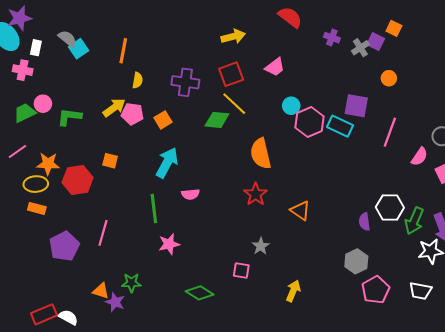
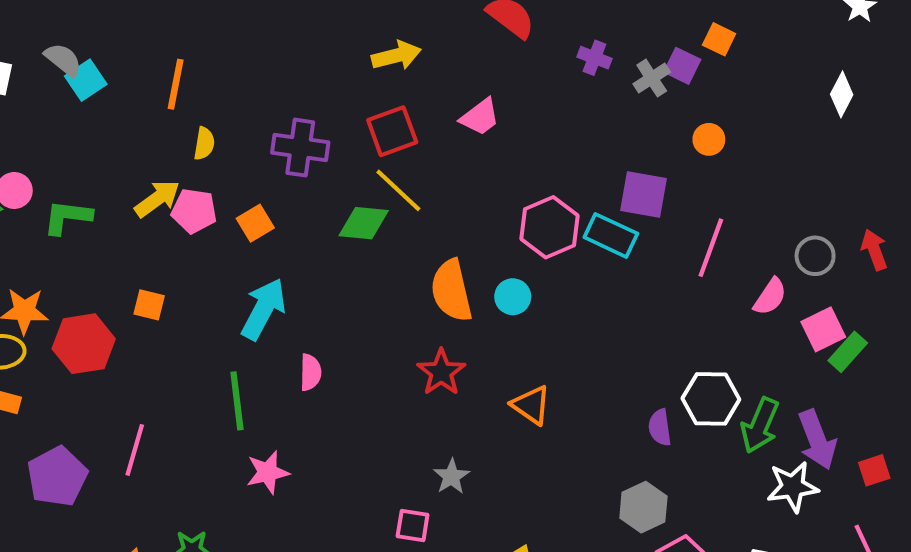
cyan circle: (291, 106) -> (513, 297), moved
pink semicircle: (190, 194) -> (310, 372), turned -84

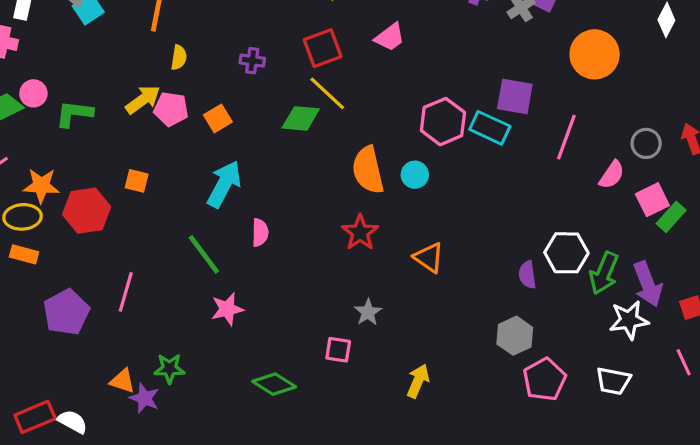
orange circle: (709, 139) -> (595, 54), moved, size x2.0
purple cross: (300, 148) -> (252, 61), size x0.6
green line: (237, 401) -> (204, 254), turned -30

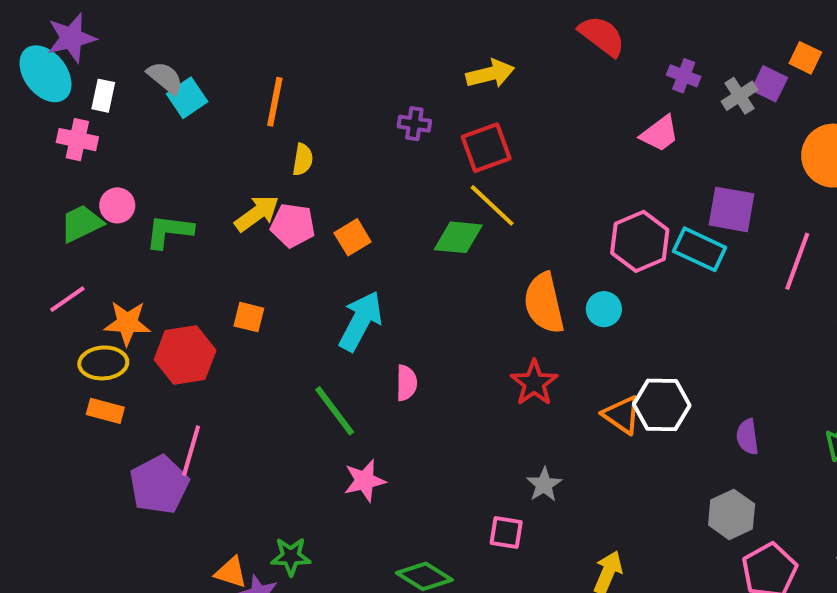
pink trapezoid: (390, 37) -> (660, 134), moved
purple cross: (252, 61) -> (414, 124), moved
white hexagon: (566, 253) -> (662, 405), moved
pink line: (126, 292) -> (191, 451), moved

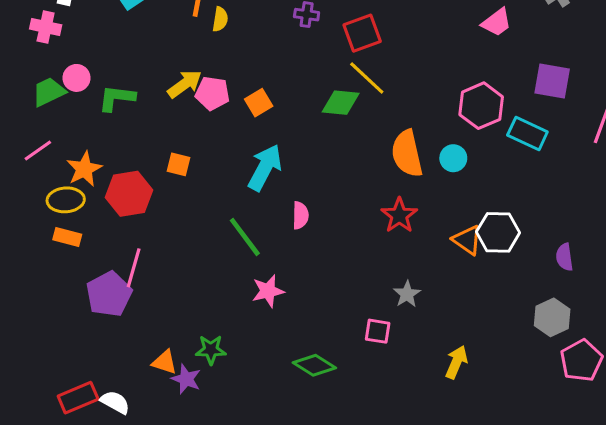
yellow semicircle: (303, 160) -> (220, 19), moved
cyan rectangle: (700, 249) -> (527, 134), moved
orange star: (127, 323) -> (84, 169), turned -30

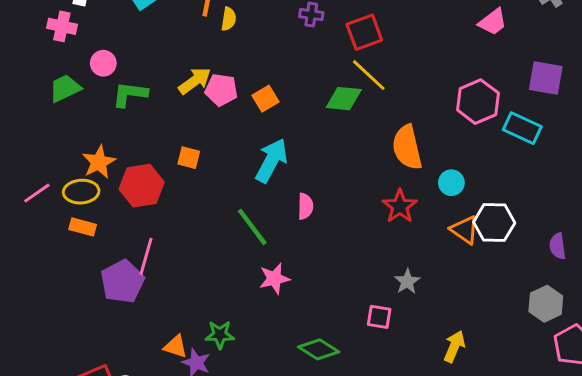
pink circle: (76, 78) -> (103, 63), moved
pink line: (38, 150) -> (37, 193), moved
cyan circle: (453, 158) -> (451, 183), moved

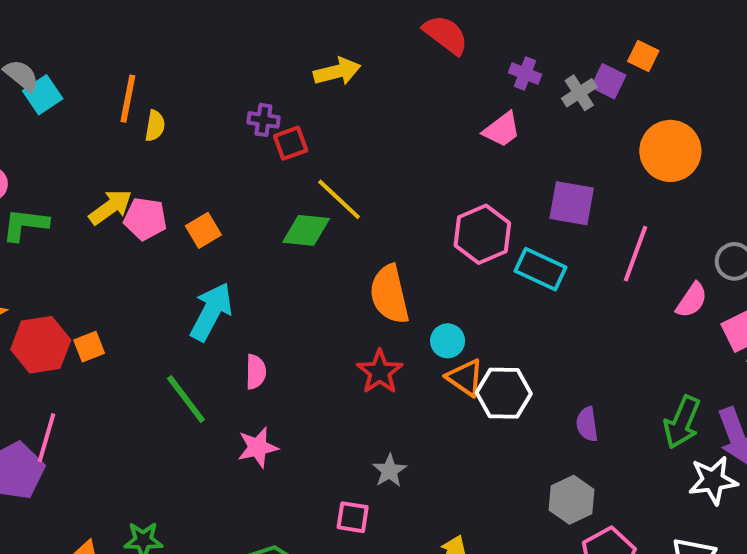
red square: (364, 32) -> (291, 143), moved, size x0.7
orange square: (189, 158) -> (89, 347), moved, turned -35
orange triangle: (465, 230) -> (465, 378), moved
pink star: (274, 279) -> (258, 447), moved

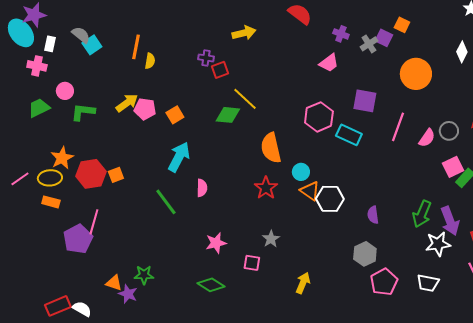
pink semicircle: (692, 300) -> (427, 138), moved
pink star: (258, 447) -> (216, 243), moved

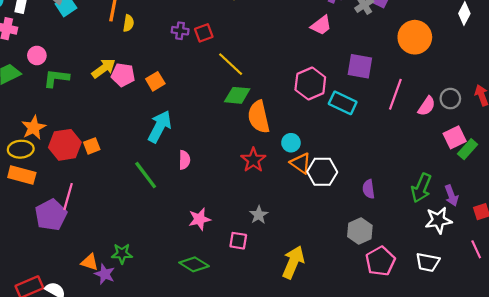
purple cross: (206, 58) -> (180, 31), moved
green diamond: (228, 115) -> (237, 95), moved
orange rectangle: (51, 202) -> (22, 175), size x1.4
purple arrow: (450, 221) -> (451, 195), size x0.7
yellow arrow: (303, 283) -> (293, 262), size x1.4

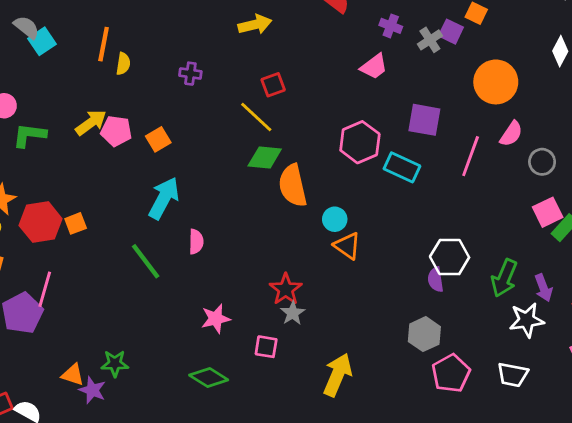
red square: (204, 33) -> (273, 85), moved
pink semicircle: (427, 106) -> (511, 134), moved
red star: (253, 160) -> (286, 289), moved
white hexagon: (322, 172) -> (450, 257), moved

